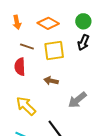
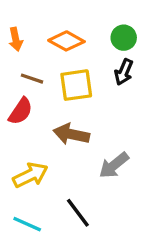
red semicircle: (20, 67) -> (21, 111), turned -144
brown arrow: (51, 81) -> (71, 134), size x1.5
yellow arrow: (26, 106) -> (30, 175), turned 110

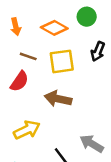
green circle: (124, 38) -> (87, 17), moved
gray arrow: (114, 165) -> (92, 144), moved, turned 70

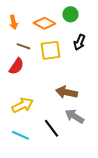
brown arrow: (58, 99) -> (66, 92), moved

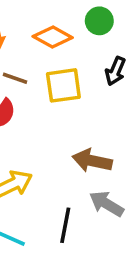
black line: (51, 128) -> (65, 225), turned 48

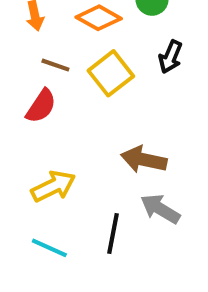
yellow square: (63, 85) -> (111, 73), turned -30

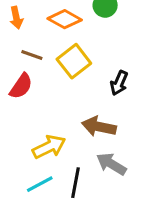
black arrow: (170, 57) -> (119, 83), moved
yellow arrow: (53, 186) -> (49, 147), moved
cyan line: (49, 248) -> (40, 184), moved, turned -52

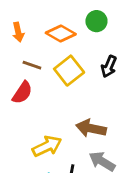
black arrow: (119, 83) -> (109, 66), moved

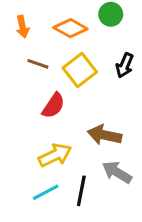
red semicircle: (22, 93) -> (53, 106), moved

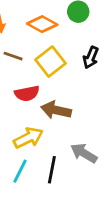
red semicircle: (53, 106) -> (27, 93), turned 45
brown arrow: (105, 135) -> (56, 110), moved
cyan line: (46, 192) -> (20, 171), turned -35

